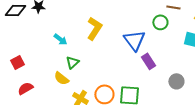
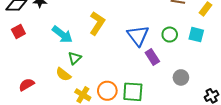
green circle: (160, 22) -> (170, 35), moved
cyan arrow: (60, 39) -> (62, 35), size x1.5
red square: (17, 62) -> (18, 31), moved

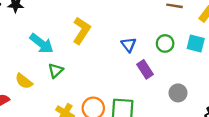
blue triangle: (138, 36) -> (129, 45), size x0.6
yellow semicircle: (63, 74) -> (24, 81), moved

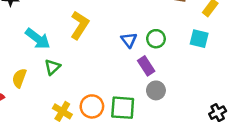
green circle: (165, 43) -> (156, 39), moved
yellow semicircle: (24, 81) -> (19, 78), turned 72
gray circle: (178, 93) -> (156, 90), moved

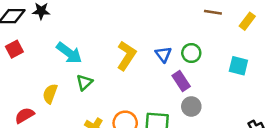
yellow L-shape: (80, 25) -> (126, 56), moved
cyan square: (199, 39) -> (238, 66), moved

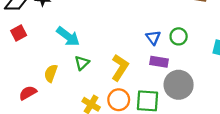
yellow L-shape: (126, 56) -> (120, 68), moved
purple rectangle: (181, 81) -> (159, 62), moved, turned -48
gray circle: (191, 106) -> (179, 85), size x1.6

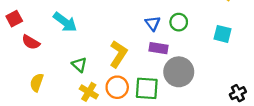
green triangle: (82, 63) -> (79, 65), moved, turned -35
yellow semicircle: (51, 73) -> (37, 82), moved
red semicircle: (28, 93) -> (31, 42), moved, turned -120

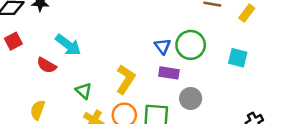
green circle: (179, 22) -> (191, 45), size x1.5
red semicircle: (31, 42) -> (47, 65), moved
gray circle: (179, 72) -> (191, 98), size x0.7

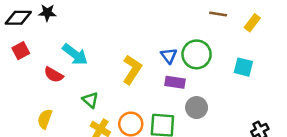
yellow L-shape: (126, 79) -> (132, 70), moved

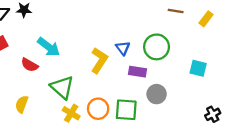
blue triangle: (169, 56) -> (123, 48), moved
cyan square: (243, 67) -> (198, 68), moved
green triangle: (90, 100) -> (62, 87), size x1.6

